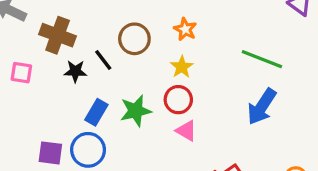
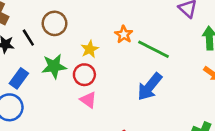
orange star: (185, 29) -> (124, 34), moved
green star: (136, 111) -> (54, 66), moved

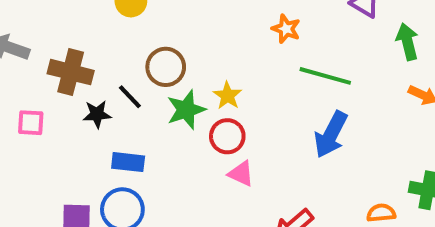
orange star: (124, 34) -> (286, 29), moved
green star: (54, 66) -> (186, 110), moved
blue rectangle: (19, 78) -> (128, 162), turned 72

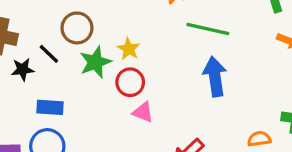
blue arrow: (331, 134) -> (215, 77), turned 147

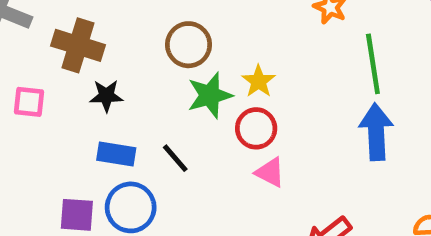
green line: (208, 29) -> (373, 64), turned 63
black line: (49, 54) -> (175, 158), moved
blue rectangle: (50, 107) -> (116, 154), moved

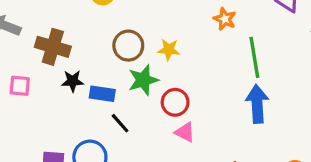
yellow star: (259, 81) -> (169, 50), moved, turned -30
blue rectangle: (116, 154) -> (102, 94), moved

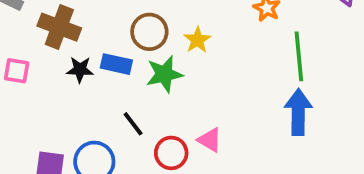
yellow star: (169, 50) -> (197, 40), turned 30
blue rectangle: (102, 94) -> (116, 64), moved
red circle: (175, 102) -> (171, 153), moved

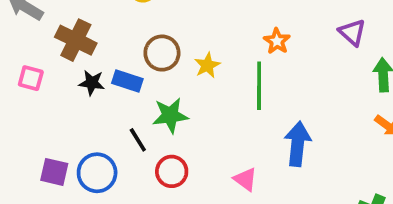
green line: (299, 56) -> (259, 86), moved
green star: (164, 74) -> (170, 115), moved
pink triangle: (210, 140) -> (245, 179), moved

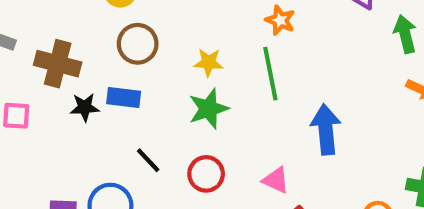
brown circle: (162, 53) -> (138, 44), moved
yellow star: (207, 65) -> (209, 62), turned -30
green star: (170, 115) -> (209, 109), moved
red circle: (172, 171) -> (206, 174), moved

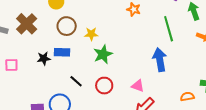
yellow star: (209, 62) -> (91, 34), moved
brown cross: (58, 64) -> (27, 24), moved, turned 35
green line: (270, 74) -> (169, 29), moved

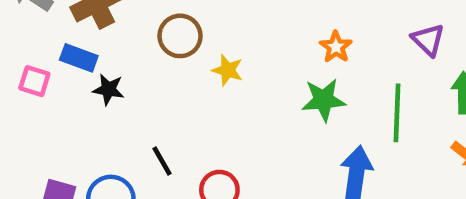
blue rectangle: (62, 52) -> (79, 58), moved
green star: (103, 54) -> (324, 100), moved

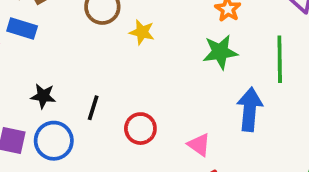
black star: (108, 89) -> (43, 96), moved
black line: (162, 161) -> (93, 108), turned 50

